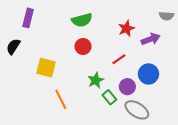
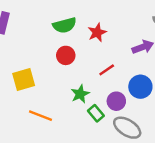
red star: (126, 29) -> (97, 33), moved
yellow square: (46, 68) -> (24, 79), turned -30
orange line: (61, 99) -> (40, 116), turned -42

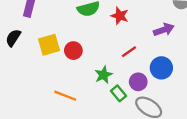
red star: (97, 33) -> (120, 16), turned -30
red circle: (66, 55) -> (73, 51), moved
yellow square: (24, 79) -> (49, 45), moved

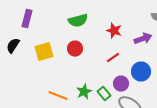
red star: (120, 16) -> (114, 31), moved
red circle: (73, 51) -> (75, 49), moved
green star: (103, 75) -> (84, 92), moved

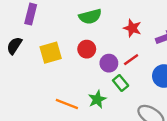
purple circle: (121, 84) -> (109, 63), moved
green rectangle: (104, 94) -> (121, 83), moved

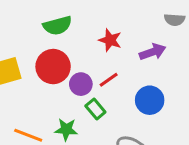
red circle: (87, 49) -> (53, 67), size x1.5
green star: (97, 99) -> (66, 129), turned 30

